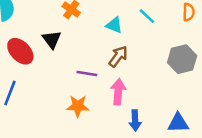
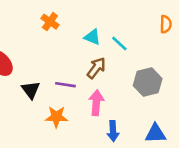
cyan line: (147, 16) -> (119, 43), moved
black triangle: (52, 40) -> (31, 90), moved
gray hexagon: (182, 59) -> (148, 82), moved

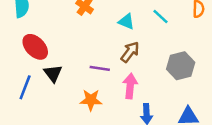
cyan line: (119, 43) -> (160, 16), moved
black triangle: (31, 90) -> (53, 73), moved

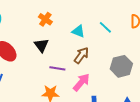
black triangle: (53, 73) -> (41, 45), moved
pink arrow: (130, 86) -> (81, 82), turned 36

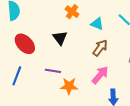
orange cross: (45, 19) -> (72, 12), moved
purple line: (57, 68) -> (53, 71), moved

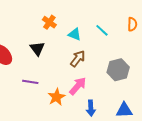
orange star: (69, 86) -> (56, 97), moved, turned -30

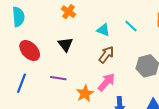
orange cross: (49, 22) -> (69, 12), moved

